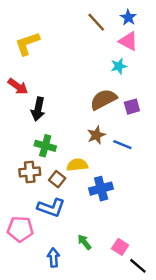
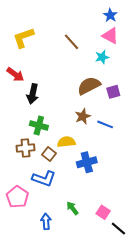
brown line: (96, 22) -> (71, 42), moved
pink pentagon: (20, 229) -> (17, 197), turned 30

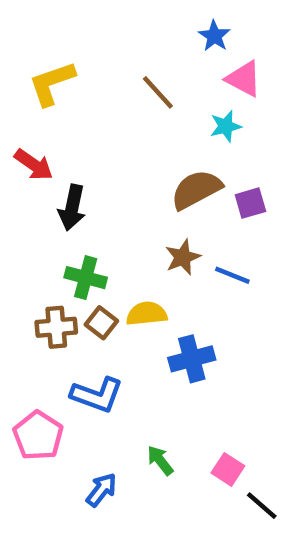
blue star: (110, 15) -> (214, 36), moved
brown square: (49, 154) -> (101, 323), moved
blue arrow: (46, 221) -> (101, 490), turned 42

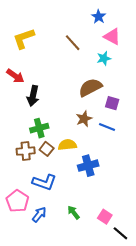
purple square: (250, 203) -> (112, 103), moved, turned 32
green cross: (86, 278) -> (39, 128), turned -30
blue arrow: (101, 490) -> (39, 215), moved

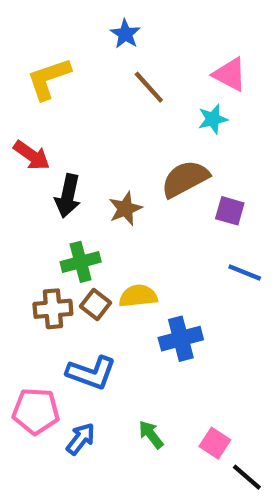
blue star: (99, 17) -> (125, 34), moved
brown star: (84, 119) -> (125, 209), moved
blue line: (107, 127) -> (245, 273), moved
pink pentagon: (17, 201) -> (36, 411), turned -30

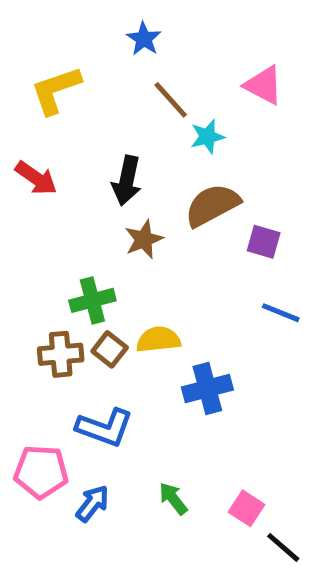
cyan star: (213, 119) -> (207, 137), moved
black arrow: (68, 196) -> (127, 181), moved

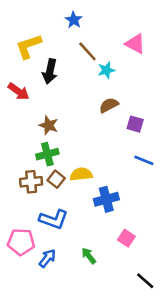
black arrow: (127, 181) -> (50, 71), moved
brown semicircle: (212, 205) -> (109, 105), size x0.7
brown star: (144, 239) -> (49, 125), moved, turned -30
pink square: (247, 508) -> (126, 238), moved

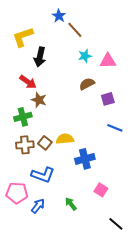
pink triangle: (135, 44) -> (108, 61), moved, turned -30
brown line: (87, 51) -> (75, 30), moved
red arrow: (19, 91) -> (28, 82), moved
purple square: (135, 124) -> (108, 99), turned -32
green cross: (47, 154) -> (23, 117), moved

